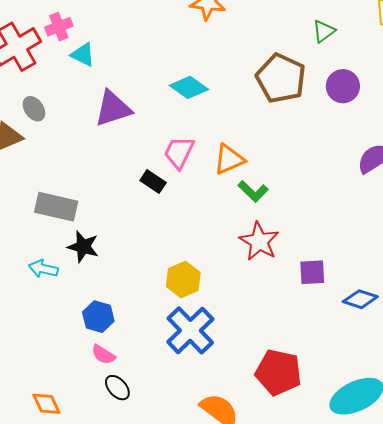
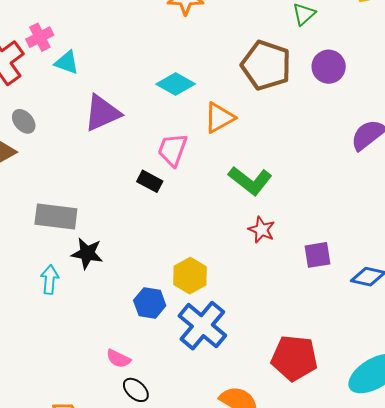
orange triangle: (229, 159) -> (219, 118), moved
green L-shape: (253, 191) -> (250, 181), size x1.4
red star: (259, 241) -> (262, 230), size x0.7
cyan arrow: (43, 269) -> (50, 280), turned 88
blue hexagon: (98, 317) -> (150, 303), moved

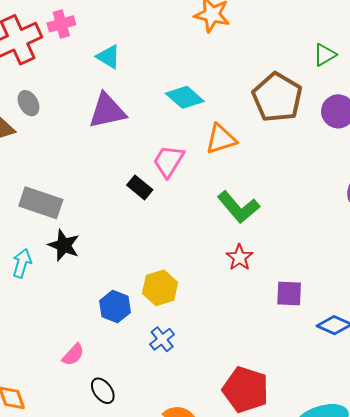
cyan triangle: (67, 62) -> (108, 57), moved
blue cross: (202, 326) -> (162, 339), size x0.5
pink semicircle: (118, 359) -> (73, 355), turned -85
black ellipse: (136, 390) -> (103, 391), moved

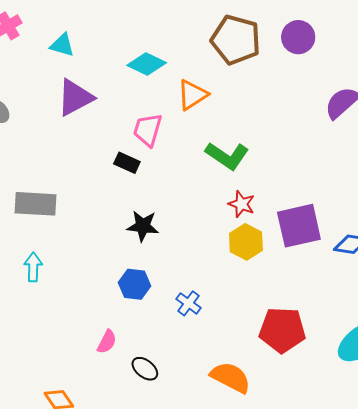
black star: (64, 245) -> (143, 226), moved
yellow hexagon: (160, 288) -> (246, 242), moved
purple square: (289, 293) -> (299, 226), size x1.6

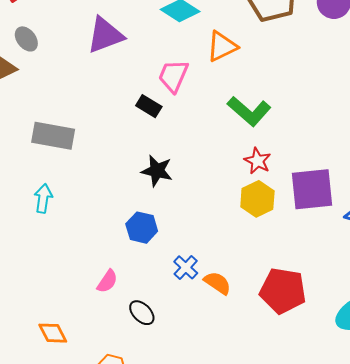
blue cross: (188, 303) -> (186, 267), moved
orange semicircle: (231, 377) -> (217, 283), moved, size x0.7

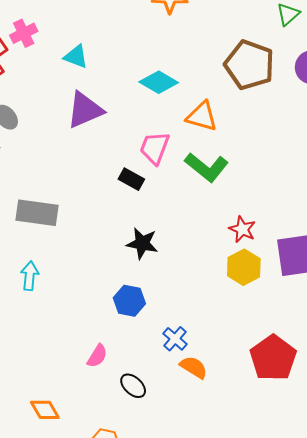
orange triangle: (222, 46) -> (202, 116), turned 44
green L-shape: (249, 111) -> (207, 167), moved
orange semicircle: (217, 283) -> (194, 367), moved
red pentagon: (283, 291) -> (273, 358), turned 30

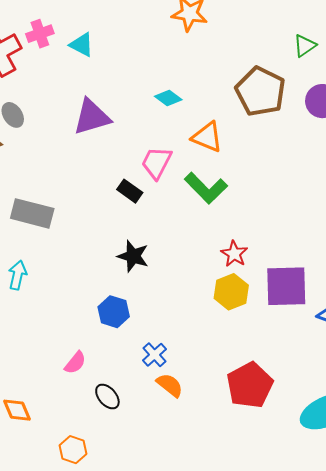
cyan triangle: (76, 57) -> (82, 45), moved
cyan diamond: (159, 82) -> (168, 98), size x0.7

